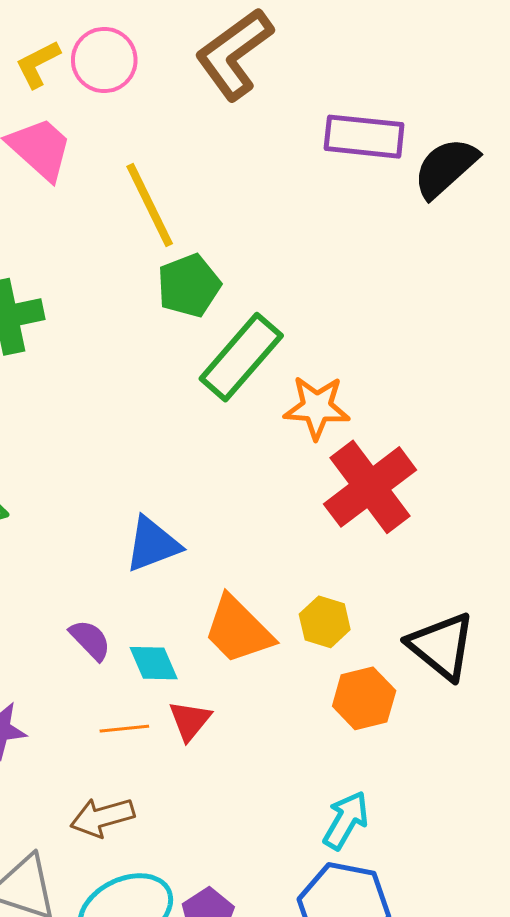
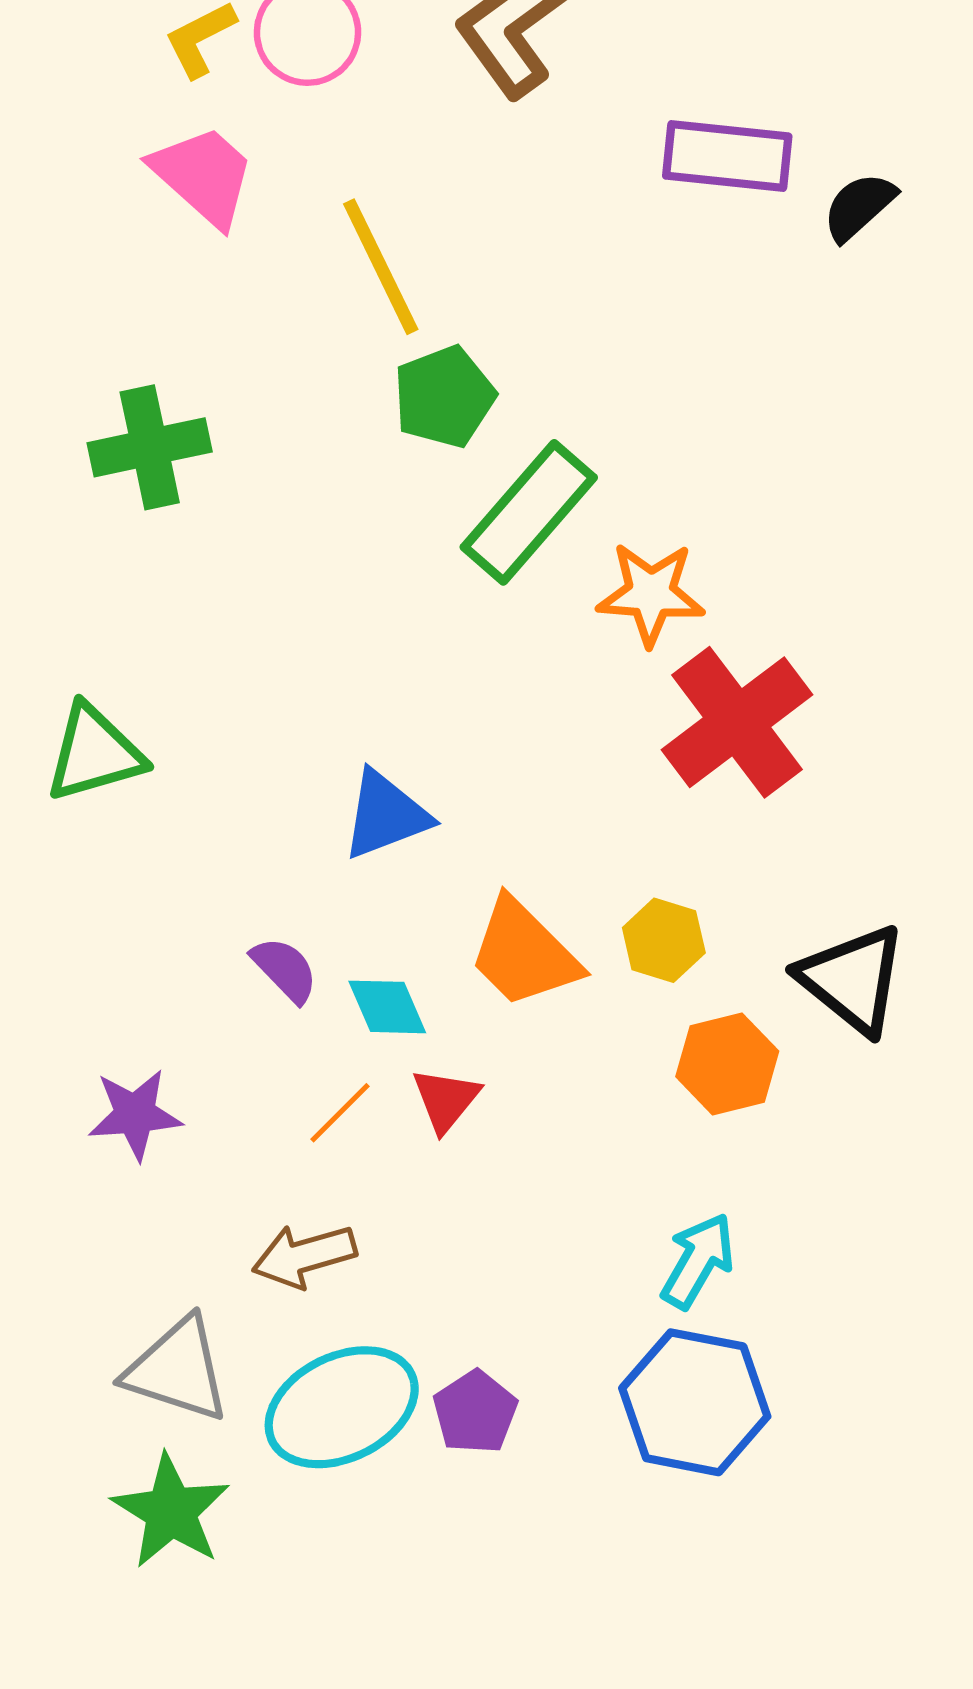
black semicircle: (446, 168) -> (859, 206), size x0.7
orange line: (124, 729) -> (340, 1113), turned -39

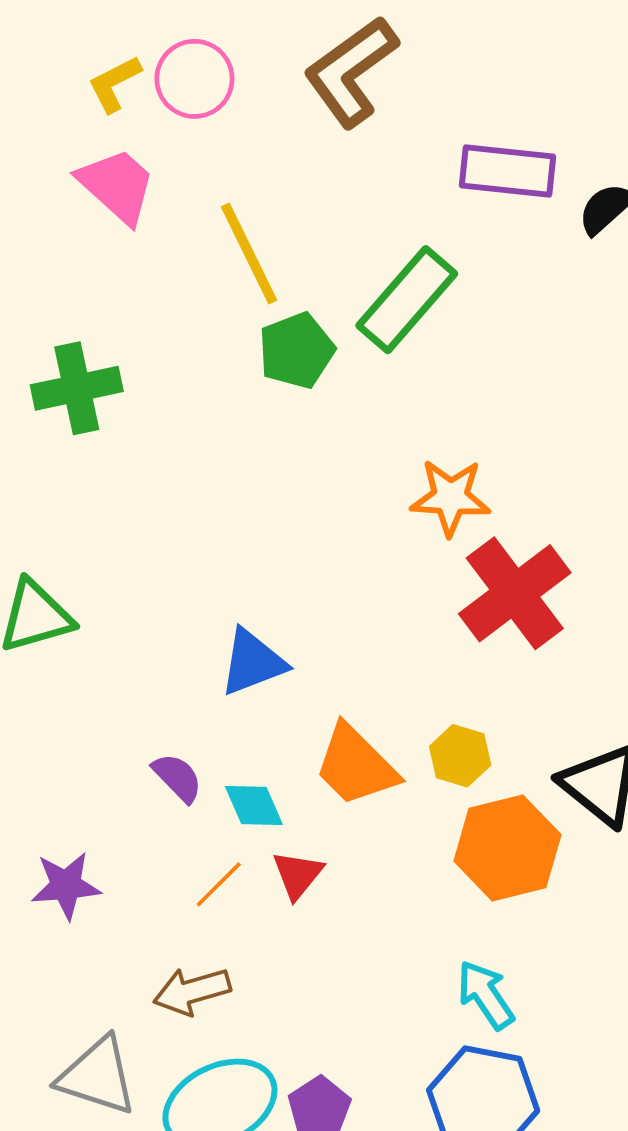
green rectangle: (529, 512) -> (407, 300), moved
orange hexagon: (727, 1064) -> (507, 848), size x1.4
cyan arrow: (698, 1261) -> (486, 995), turned -64

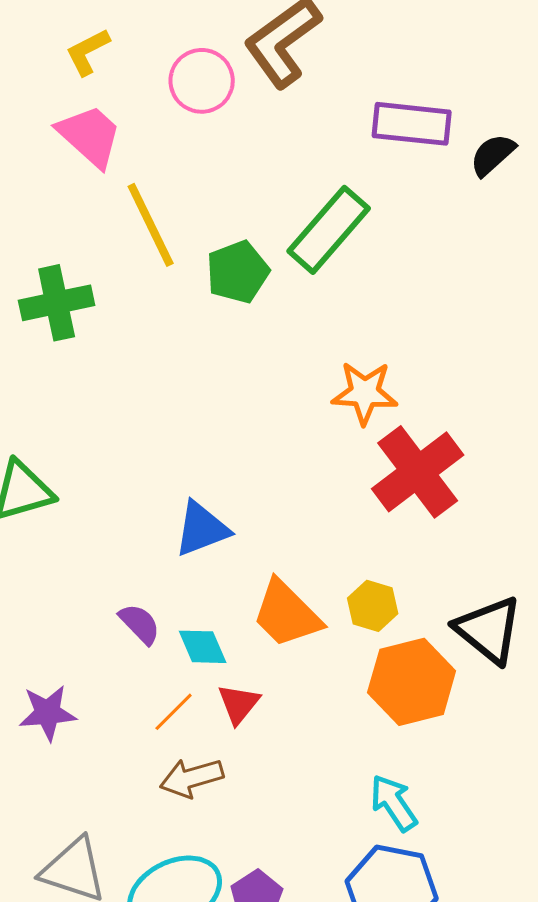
pink circle: (194, 79) -> (202, 81), moved
yellow line: (249, 254) -> (151, 225), moved
brown arrow: (192, 991) -> (192, 778), moved

